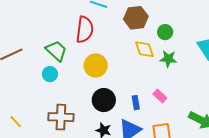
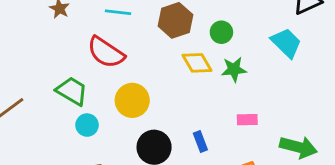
red semicircle: (85, 30) -> (106, 52), turned 128
cyan circle: (50, 74) -> (87, 125), moved
pink rectangle: (160, 96) -> (247, 120), moved, turned -32

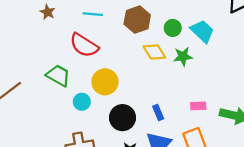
cyan trapezoid: (286, 43) -> (202, 31), moved
pink rectangle: (247, 120) -> (198, 106), moved
cyan circle: (87, 125) -> (82, 102), moved

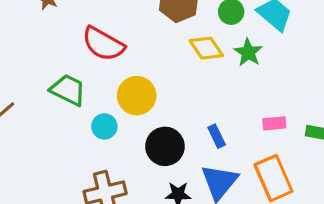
green star: (183, 56) -> (248, 52), turned -30

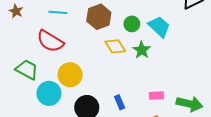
cyan circle: (104, 126) -> (49, 93), size x1.5

